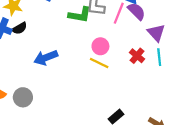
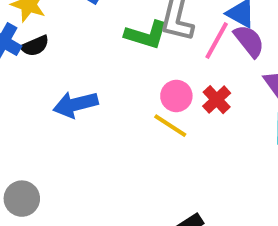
red cross: (137, 56) -> (217, 100), moved
gray circle: (23, 97) -> (22, 199), moved

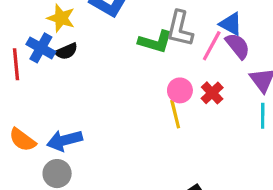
blue arrow: (76, 104) -> (65, 140), moved
yellow line: (170, 126) -> (175, 114), turned 44

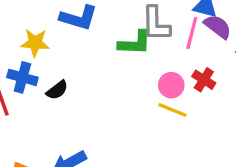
black semicircle: (66, 51) -> (57, 90), moved
yellow line: (175, 114) -> (172, 110), turned -40

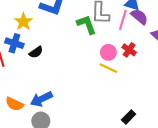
yellow star: (35, 43) -> (23, 22), turned 30
green L-shape: (135, 43) -> (86, 25), turned -115

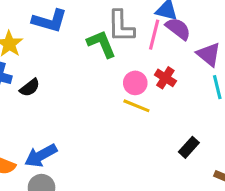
black rectangle: (129, 117) -> (189, 147), moved

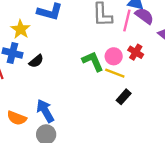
green L-shape: (101, 44) -> (93, 61), moved
black rectangle: (189, 147) -> (124, 97), moved
blue arrow: (41, 156) -> (45, 111), turned 90

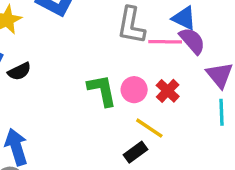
pink line: (127, 21) -> (165, 42), turned 65
yellow line: (115, 73) -> (149, 128), moved

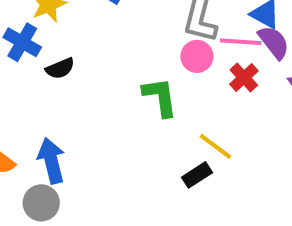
pink circle: (134, 90) -> (197, 56), moved
red cross: (168, 91) -> (244, 78), moved

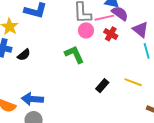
yellow line: (215, 146) -> (133, 82), moved
blue arrow: (51, 161) -> (32, 99), turned -55

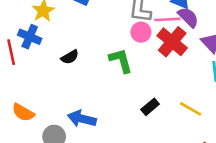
red cross: (111, 34) -> (172, 42), size x1.6
black semicircle: (24, 55) -> (70, 57), moved
blue arrow: (32, 99) -> (82, 119), moved

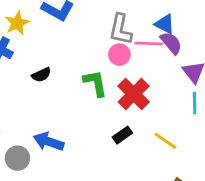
red cross: (172, 42) -> (134, 94), moved

